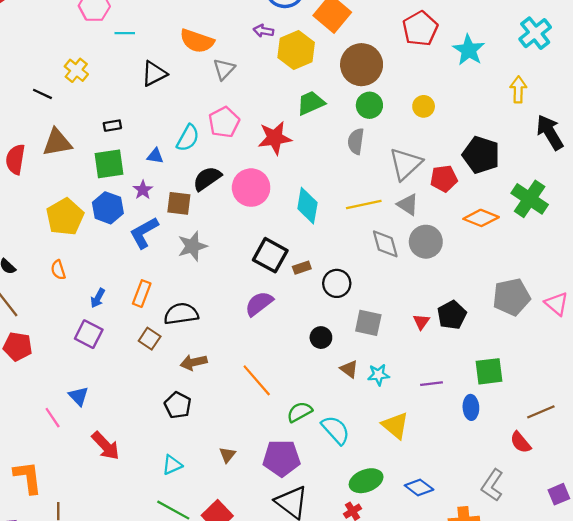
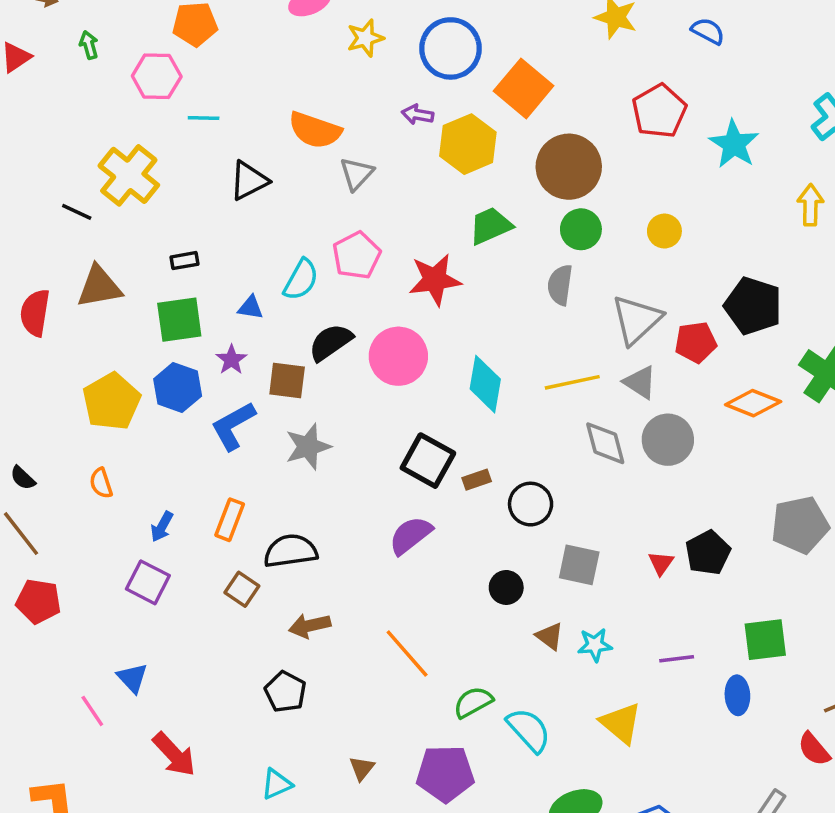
yellow cross: (76, 70) -> (129, 175), size x1.6

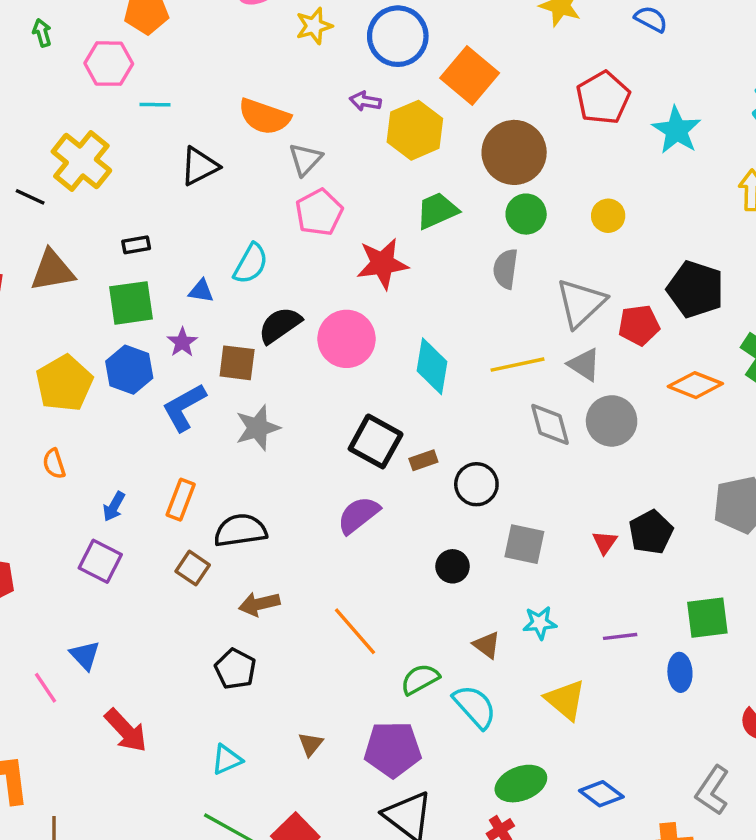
pink pentagon: (357, 255) -> (319, 212), moved
brown triangle: (550, 636) -> (487, 645), moved

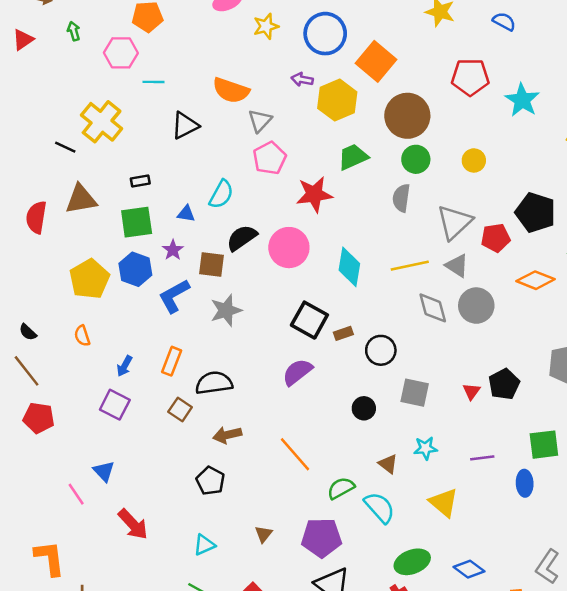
red pentagon: (603, 98) -> (470, 77), turned 30

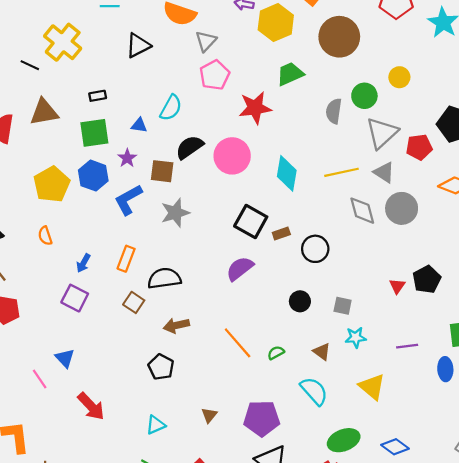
green circle: (416, 159) -> (364, 96), moved
gray square: (415, 393) -> (343, 306), moved, size x0.7
green semicircle: (341, 488) -> (276, 353), moved, size x0.7

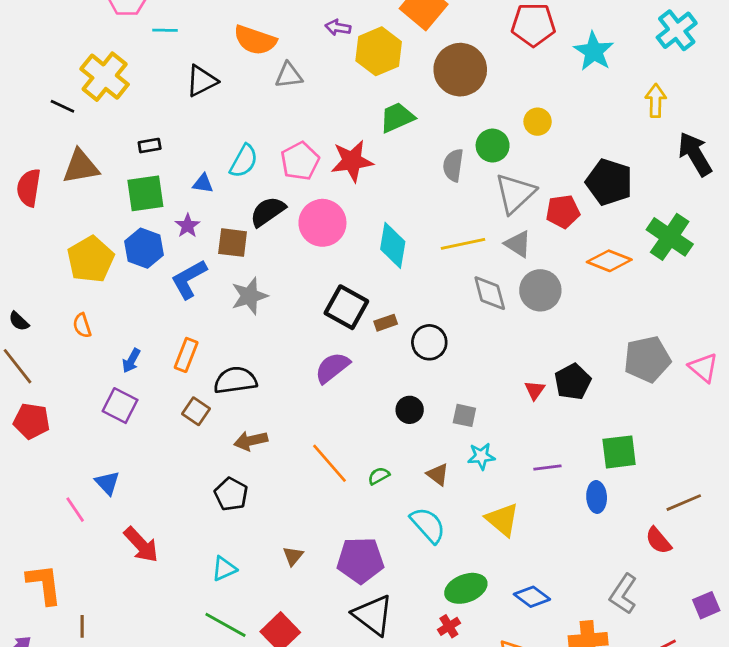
gray triangle: (206, 41) -> (289, 75), turned 40
pink pentagon: (215, 75) -> (300, 161), moved

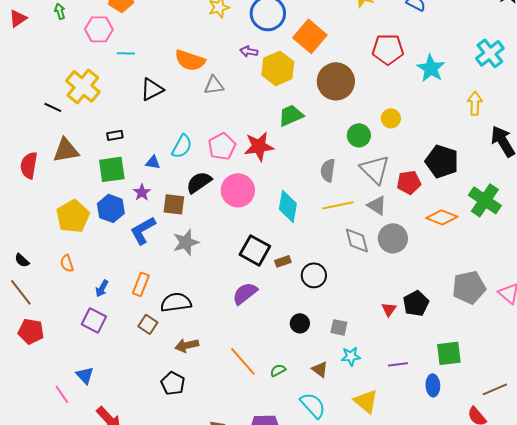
gray semicircle: (453, 165) -> (328, 170), moved
gray triangle: (515, 193) -> (375, 169), turned -32

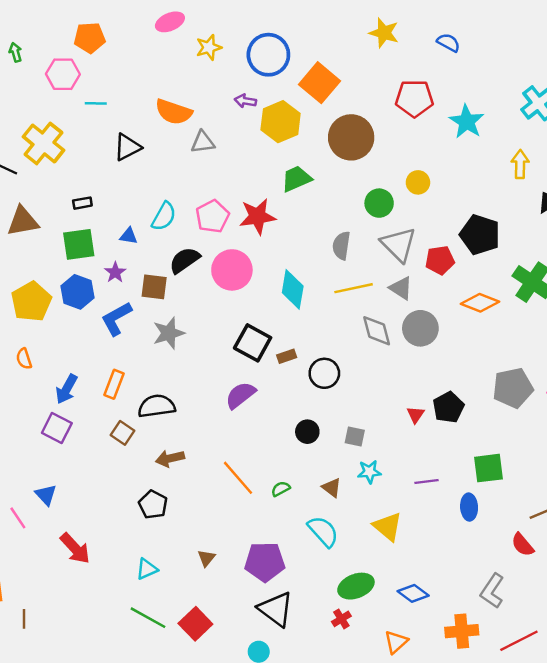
blue arrow: (102, 288) -> (67, 389), size x1.4

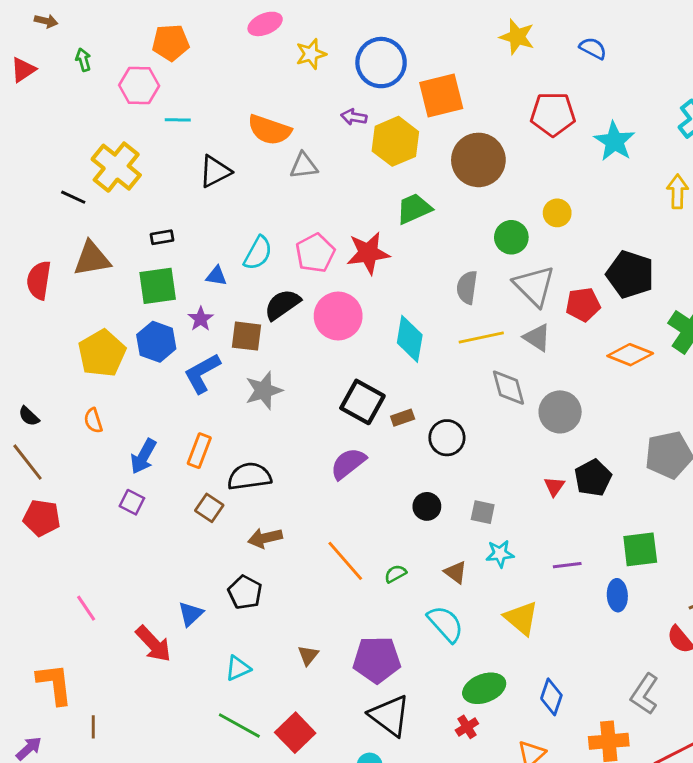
orange square: (319, 83) -> (441, 96), turned 36
gray circle: (420, 328) -> (560, 412), moved
purple square: (57, 428) -> (132, 502), size x0.7
blue triangle: (46, 495) -> (191, 614), moved, turned 30
blue diamond: (413, 593) -> (551, 697), turned 72

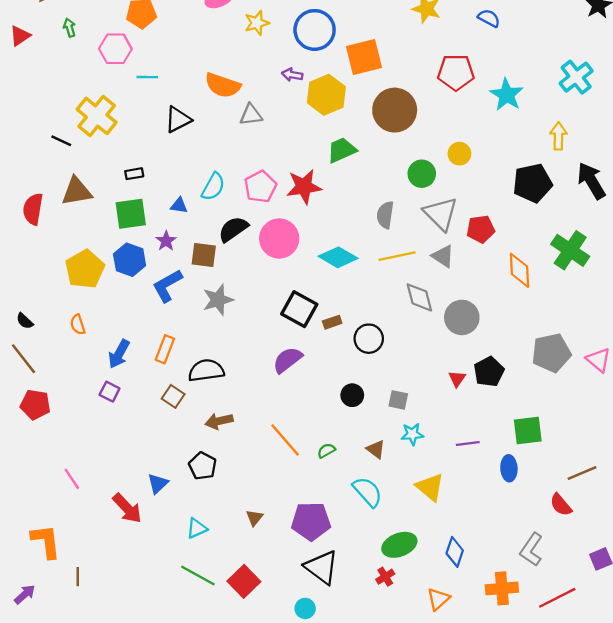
black pentagon: (630, 274) -> (533, 183), moved, turned -30
cyan diamond: (410, 339) -> (338, 257), turned -69
orange diamond: (630, 355) -> (520, 270), turned 66

